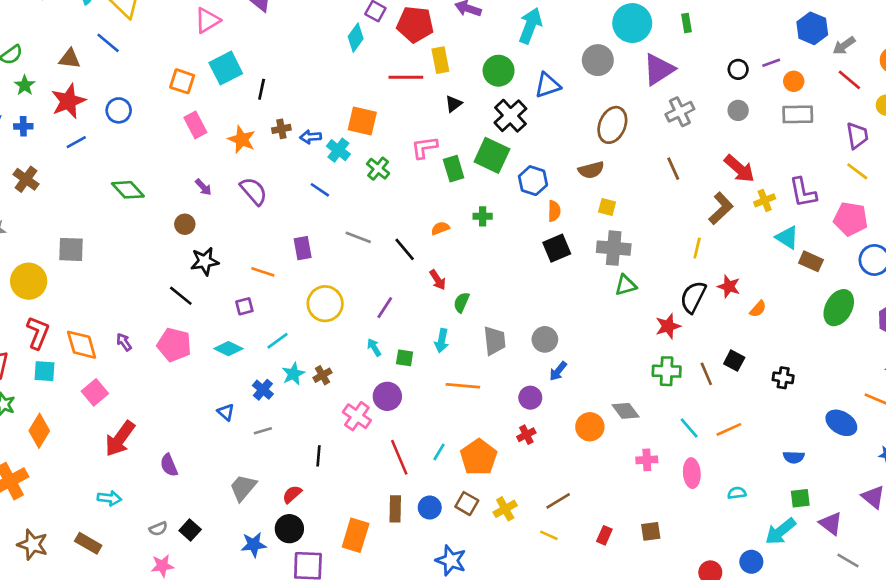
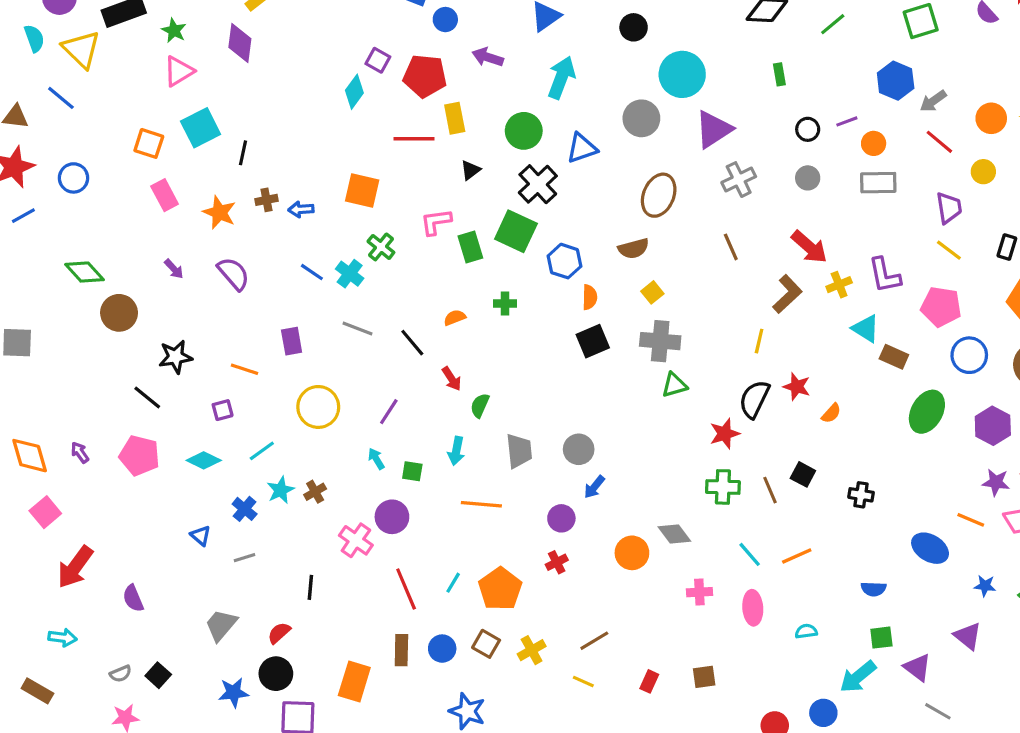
green rectangle: (686, 23) -> (779, 74), moved
cyan cross: (338, 150) -> (350, 274), moved
yellow square: (607, 207) -> (652, 292), turned 36
brown circle: (185, 224) -> (119, 313), moved, size x1.5

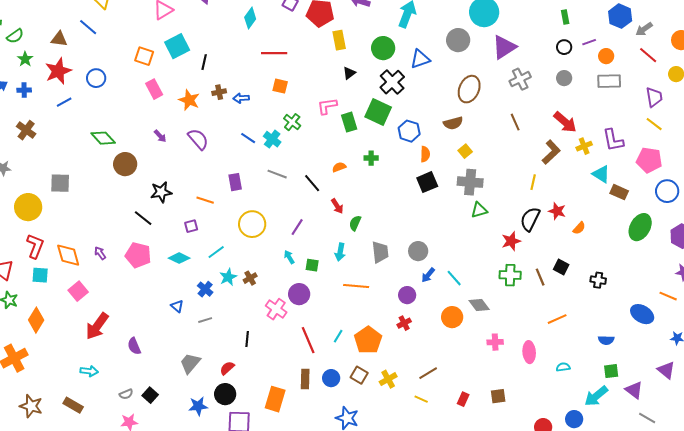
green rectangle: (779, 74) -> (565, 17), moved
cyan diamond: (354, 92) -> (250, 18), moved
red line: (414, 139) -> (274, 53), moved
orange square: (362, 190) -> (280, 86), size x0.7
cyan line: (750, 554) -> (454, 278), moved

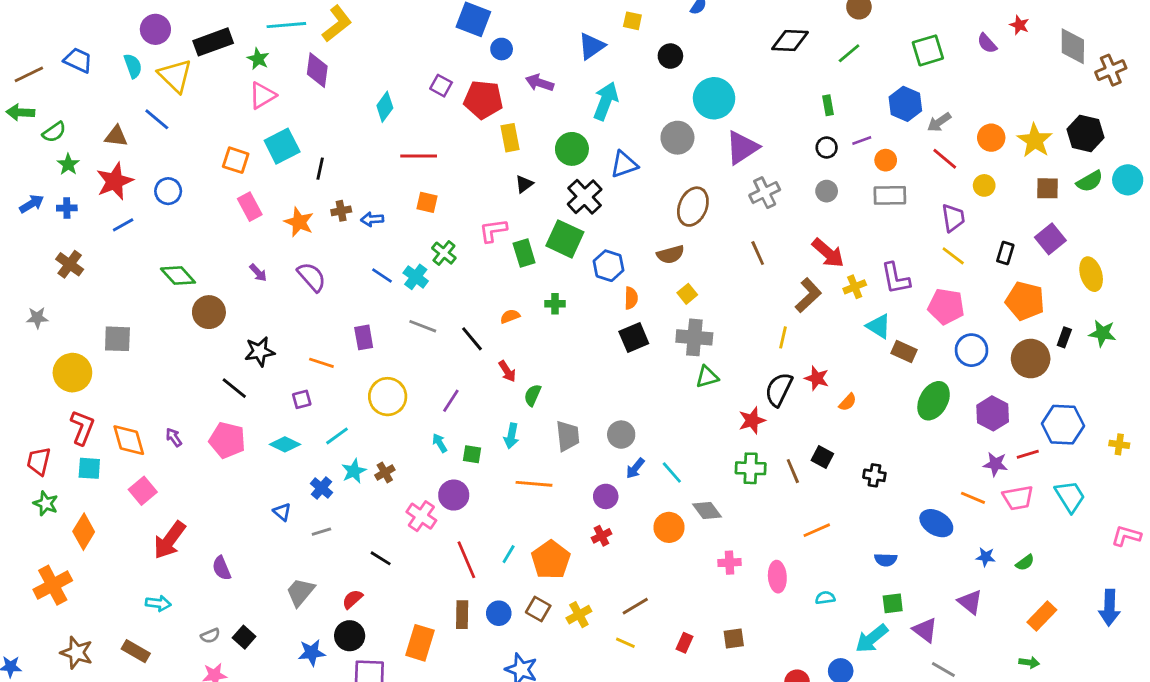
black line: (247, 339) -> (381, 558), turned -63

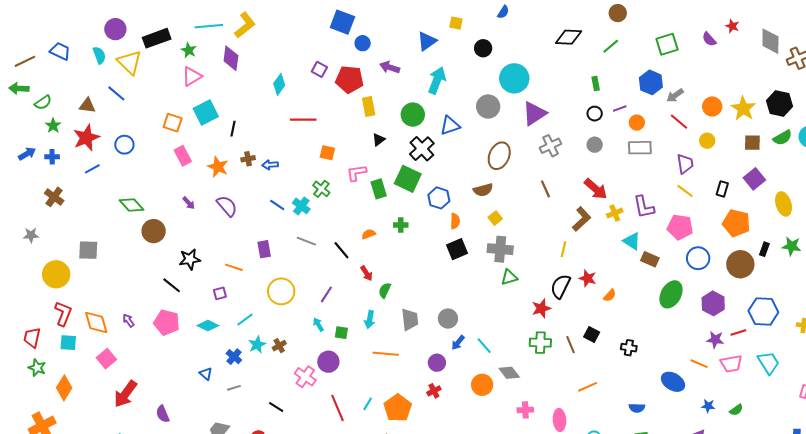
orange square: (427, 202) -> (327, 153), moved

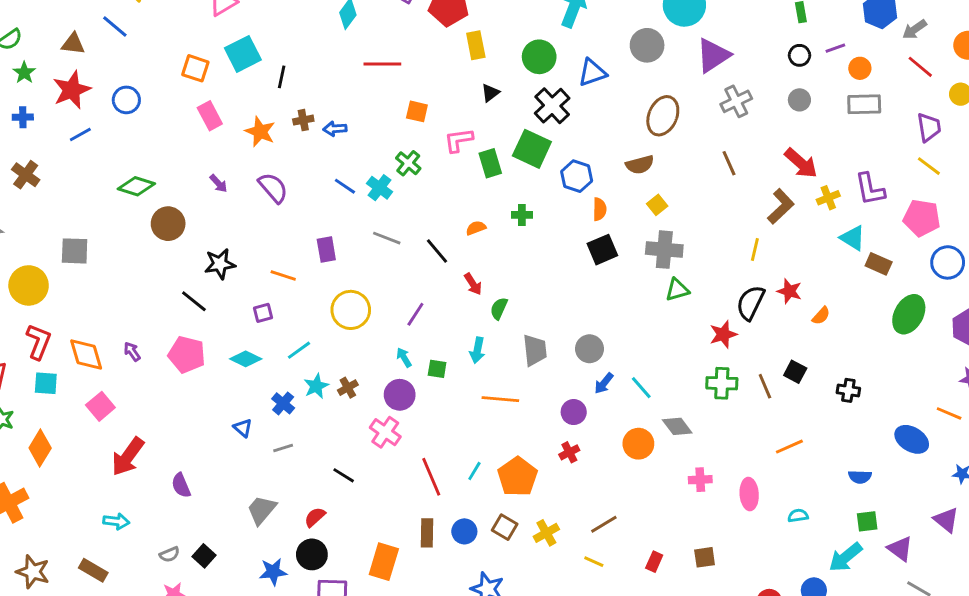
green diamond: (131, 205) -> (136, 186), turned -30
purple circle: (328, 362) -> (400, 395), moved

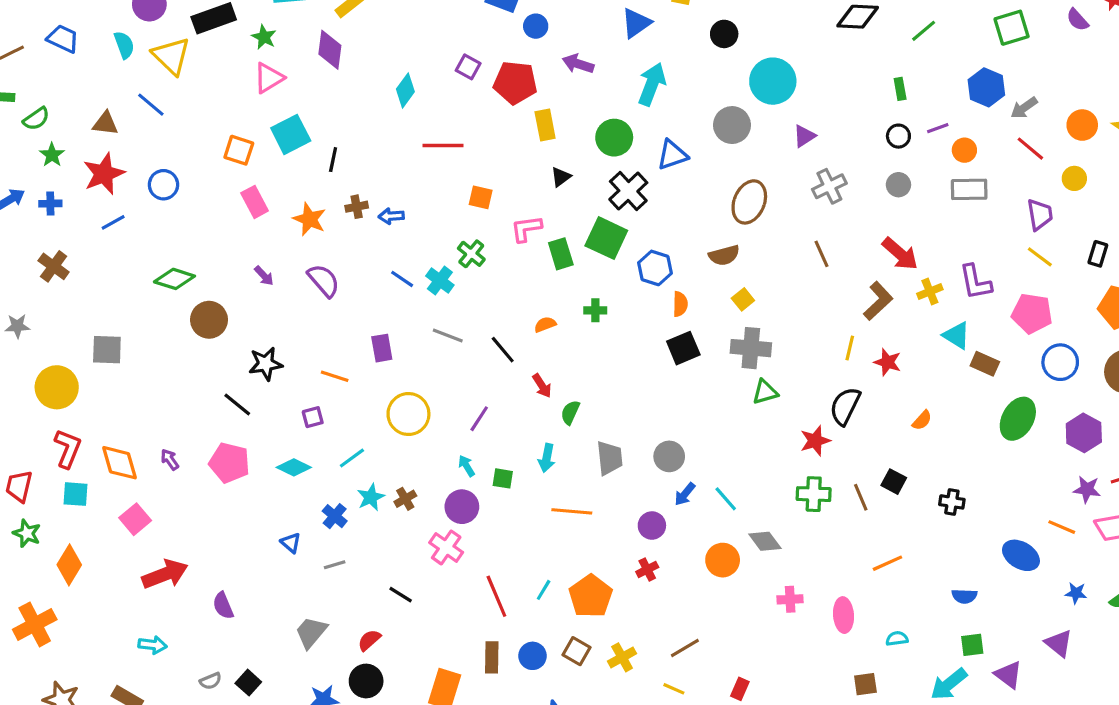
purple triangle: (713, 55) -> (804, 136), size x0.6
red star: (789, 291) -> (887, 362), moved
red arrow: (128, 457) -> (165, 574), turned -147
brown square: (705, 557) -> (865, 684), moved

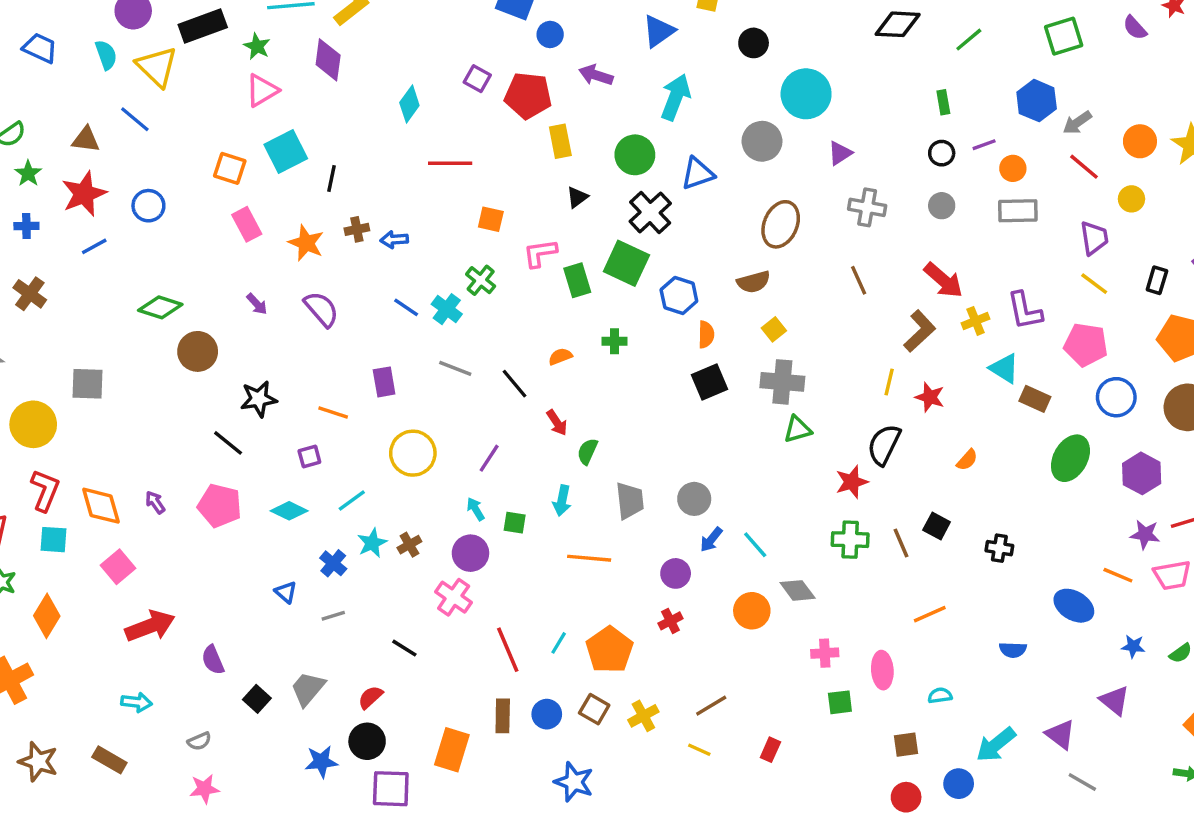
gray cross: (829, 186) -> (867, 207), turned 36
green square: (972, 645) -> (840, 702), moved
black square: (248, 683) -> (257, 699), moved

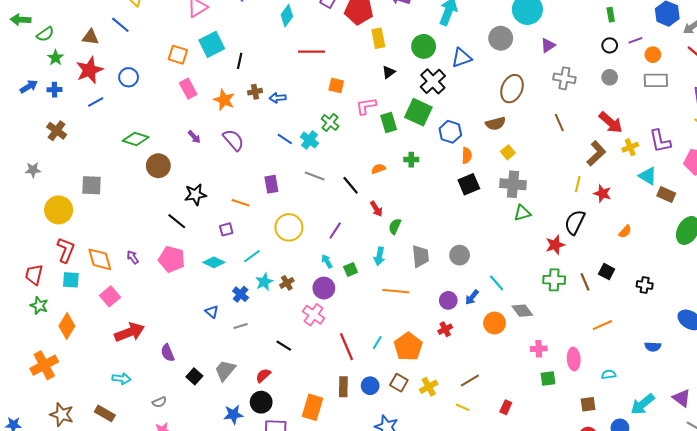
green square: (515, 523) -> (351, 270), turned -32
blue arrow: (711, 540) -> (472, 297), moved

